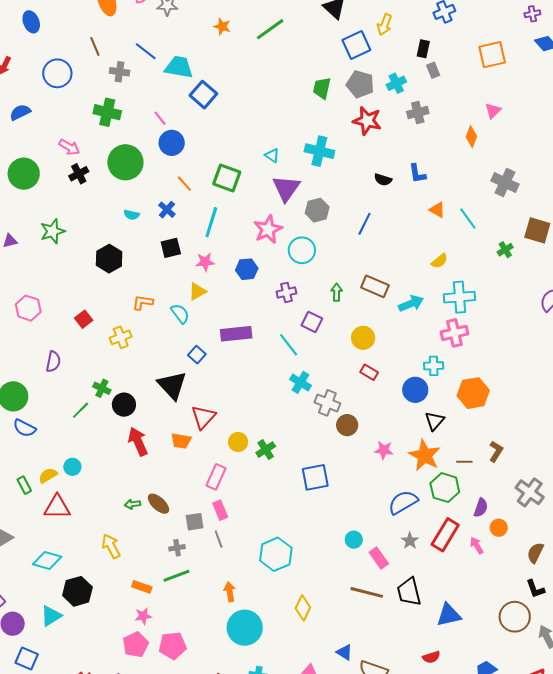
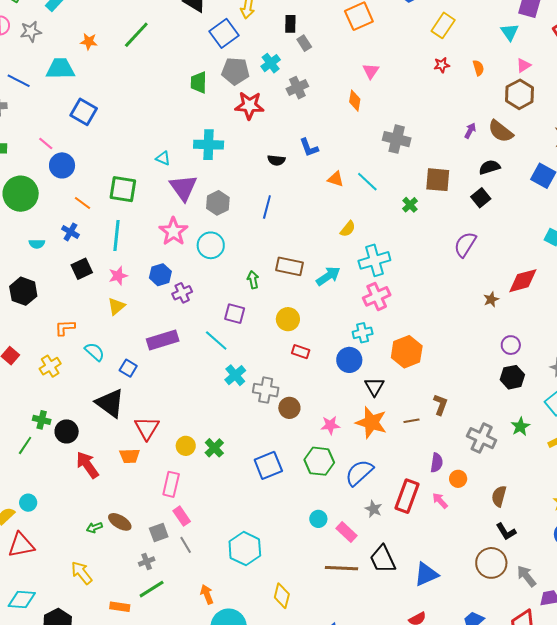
cyan trapezoid: (179, 67) -> (60, 69), moved
purple cross: (286, 292) -> (182, 293), moved
cyan semicircle: (180, 314) -> (95, 352), moved
cyan cross: (300, 382) -> (235, 375), turned 30
green hexagon: (445, 488) -> (319, 461), moved

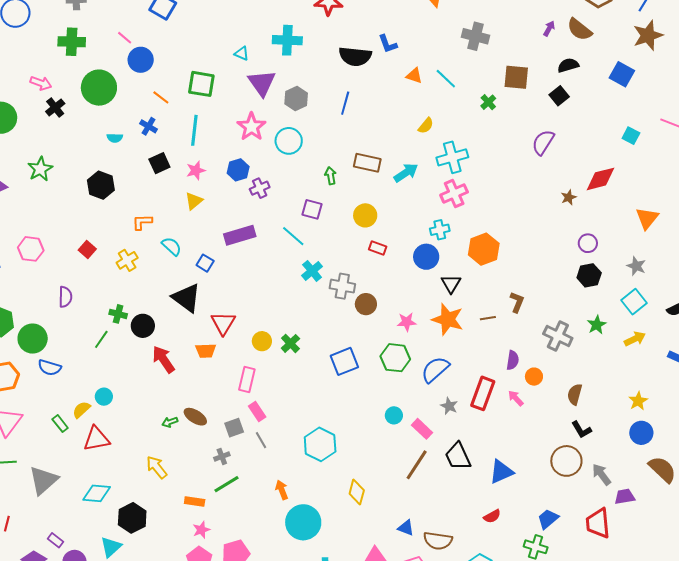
black semicircle: (276, 160) -> (355, 56), size x1.8
brown line: (342, 568) -> (417, 465), turned -60

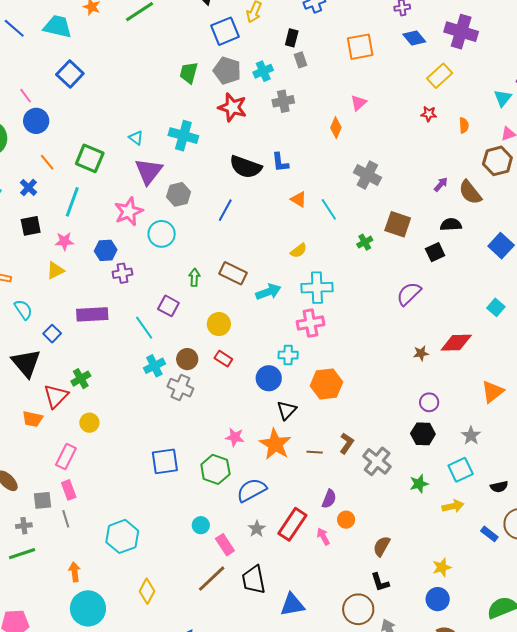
brown circle: (366, 304) -> (187, 359), moved
gray cross: (558, 336) -> (377, 461), moved
green cross: (290, 343) -> (81, 379), moved

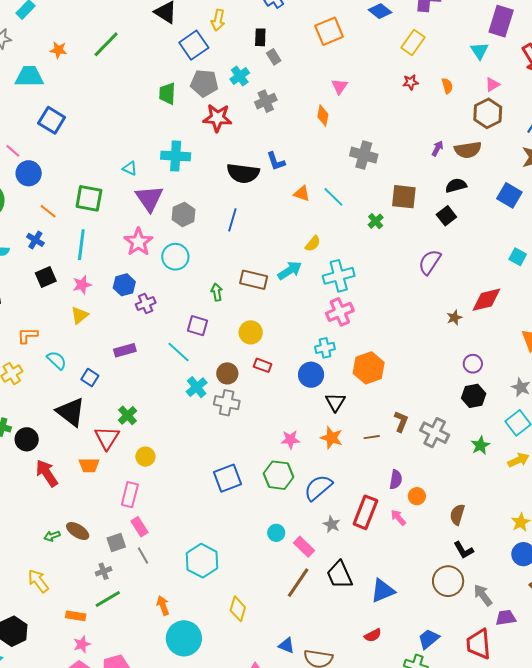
brown semicircle: (470, 192) -> (468, 150), turned -48
cyan arrow: (268, 292) -> (290, 270), moved
purple rectangle: (92, 314) -> (125, 350), size x0.7
orange star: (275, 444) -> (332, 438), size x0.7

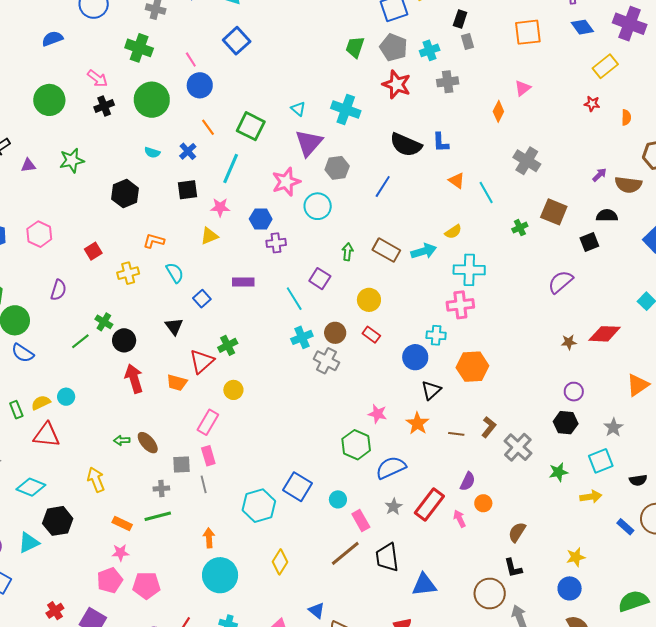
black triangle: (71, 412) -> (174, 326), size x0.6
blue square: (228, 478) -> (298, 487), moved, turned 36

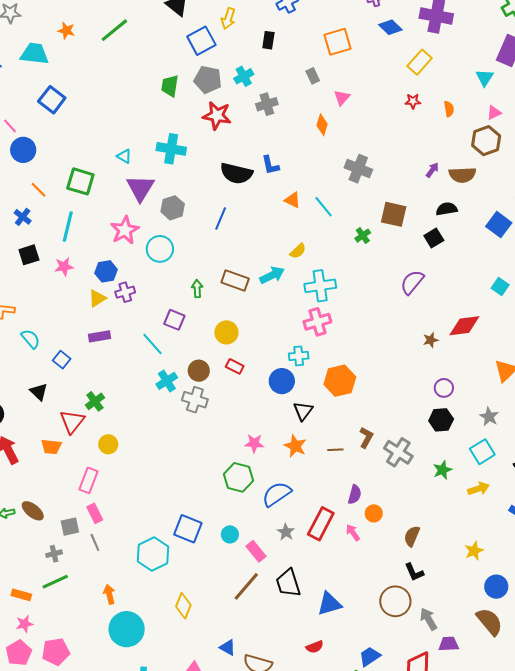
gray rectangle: (468, 41) -> (313, 76), moved
yellow triangle: (209, 236) -> (97, 298), moved
blue circle: (570, 588) -> (496, 587), moved

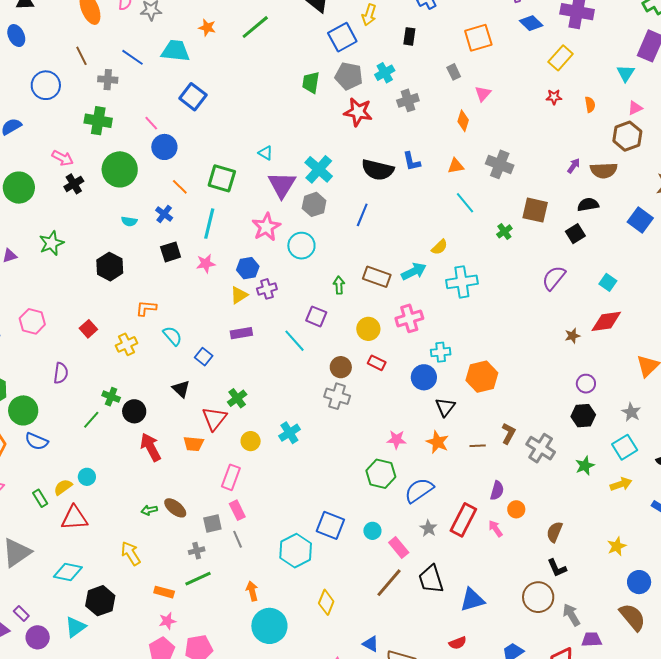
cyan cross: (171, 149) -> (319, 169), moved, turned 32
orange triangle: (293, 200) -> (456, 166), moved, turned -36
cyan square: (500, 287) -> (608, 282), moved
pink cross: (317, 322) -> (409, 318), moved
cyan cross: (167, 381) -> (289, 433), moved

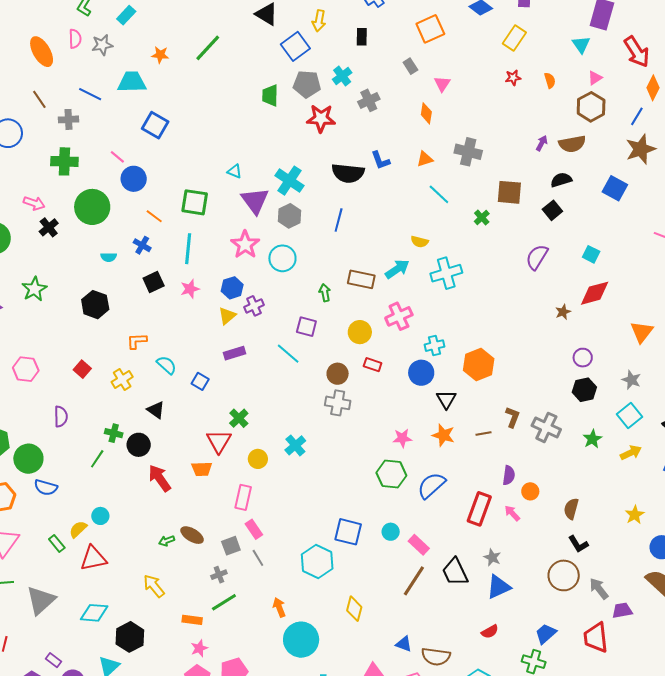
yellow semicircle: (440, 247) -> (420, 242), turned 66
black triangle: (181, 389) -> (156, 410), moved
gray star: (428, 528) -> (492, 557), moved

